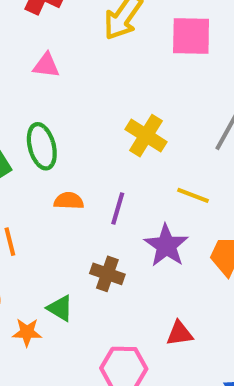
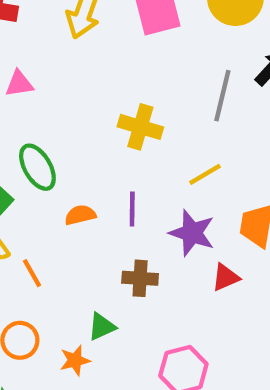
yellow line: (193, 195) -> (205, 174), turned -36
green triangle: (60, 308) -> (102, 327), turned -40
red triangle: (180, 333) -> (226, 277), moved

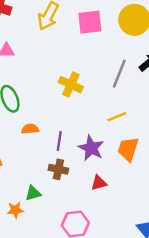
yellow line: (205, 174) -> (117, 117), moved
purple line: (132, 209) -> (59, 141), moved
red triangle: (226, 277) -> (99, 183), moved

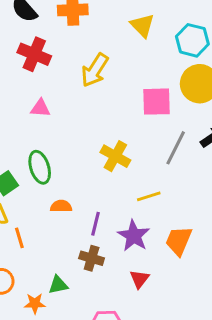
pink square: (90, 22) -> (157, 102), moved
yellow line: (117, 117) -> (149, 196), moved
red triangle: (99, 183) -> (139, 279), turned -42

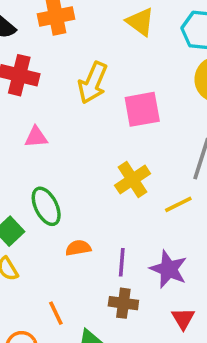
pink square: (157, 102) -> (142, 109), moved
yellow cross: (115, 156) -> (133, 179), turned 36
yellow line: (149, 196) -> (178, 204), moved
orange line: (19, 238) -> (56, 313), moved

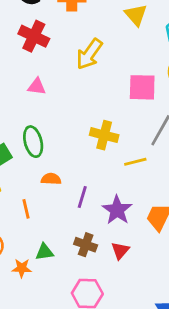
pink square: (142, 109) -> (142, 87), moved
yellow cross: (133, 179) -> (104, 135), turned 36
brown cross: (123, 303) -> (86, 245), moved
orange line: (56, 313) -> (26, 209), moved

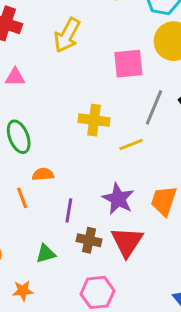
purple line: (82, 197) -> (69, 210), moved
orange line: (26, 209) -> (22, 198), moved
red triangle: (120, 251) -> (127, 242), size x1.6
orange star: (22, 268) -> (23, 291), moved

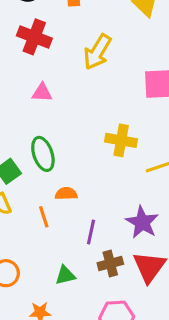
brown cross: (89, 240) -> (110, 263), turned -30

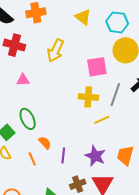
yellow cross: (121, 140) -> (88, 97), moved
orange semicircle: (66, 194) -> (45, 143), turned 56
purple line: (91, 232) -> (63, 155), moved

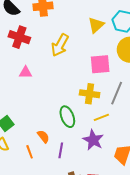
yellow triangle: (83, 17) -> (96, 25), moved, turned 36
green ellipse: (28, 119) -> (67, 117), moved
purple star: (95, 156) -> (93, 140), moved

